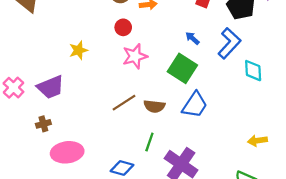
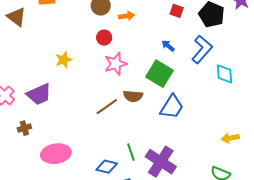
brown semicircle: (154, 106) -> (133, 96), moved
brown cross: (43, 124) -> (24, 128), moved
green line: (149, 142) -> (131, 152), moved, turned -36

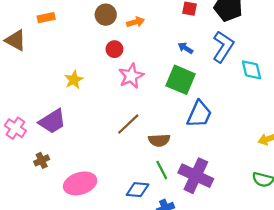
brown semicircle: (133, 96) -> (159, 140), moved

